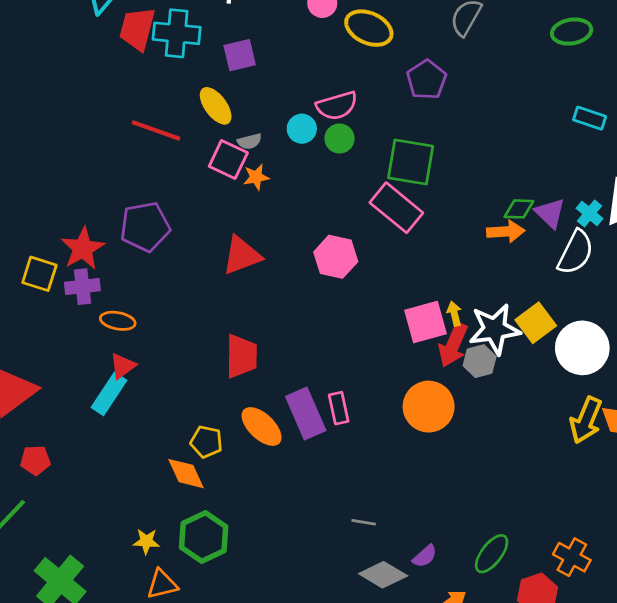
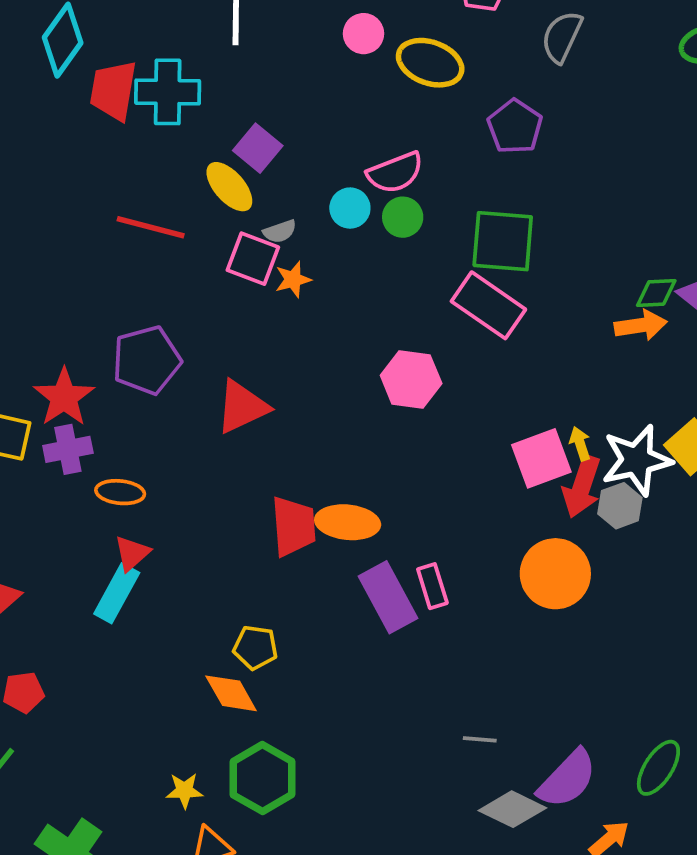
purple square: (240, 55) -> (258, 148), moved, turned -32
red triangle: (242, 255) -> (242, 407), moved
orange ellipse: (262, 427) -> (348, 522), moved, turned -33
purple semicircle: (425, 556) -> (567, 779), size x1.8

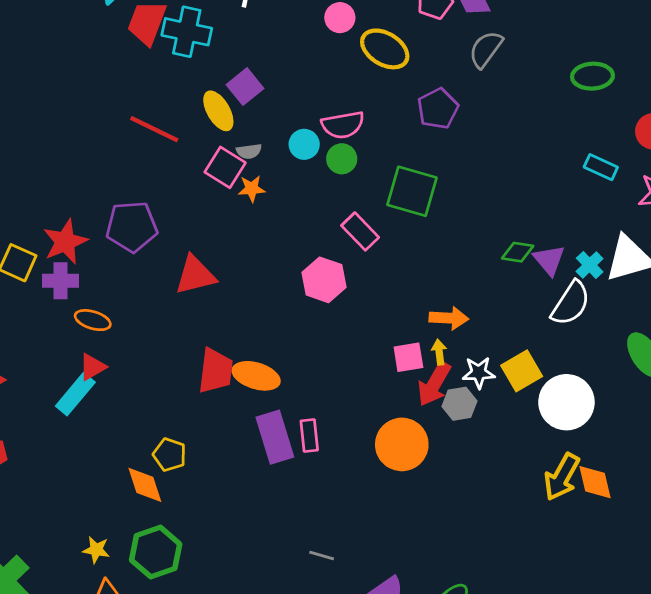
pink rectangle: (488, 305) -> (360, 231), moved, size x0.7
orange arrow: (641, 325) -> (449, 318), moved
pink square: (541, 458) -> (408, 357), size x0.7
white star: (637, 460) -> (479, 373), size x0.6

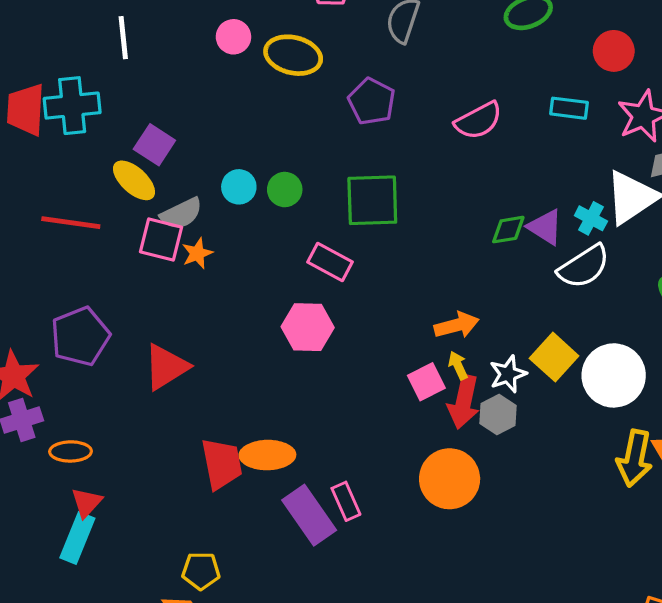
pink semicircle: (343, 125) -> (478, 121), moved
gray semicircle: (249, 151) -> (181, 214), size x1.5
white semicircle: (571, 303) -> (584, 267), turned 42

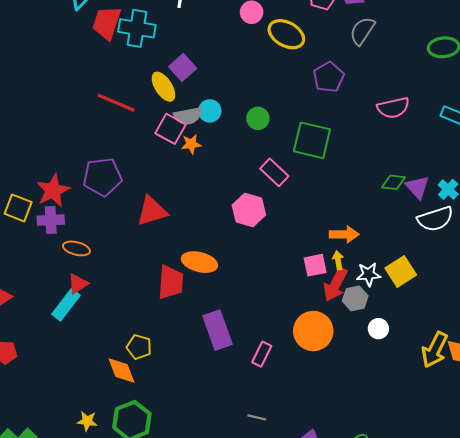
cyan circle: (239, 187) -> (210, 111), moved
white circle: (614, 375) -> (378, 329), moved, size x0.5
orange ellipse: (267, 455) -> (199, 262), moved
pink rectangle: (346, 501) -> (262, 354), moved, turned 35

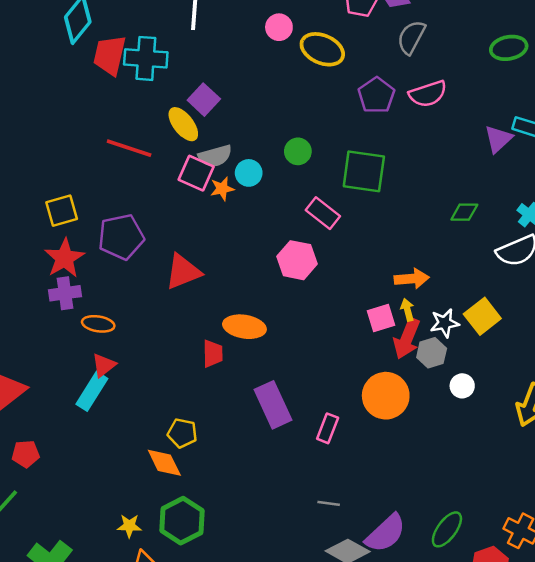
pink semicircle: (393, 108) -> (428, 94), moved
cyan circle: (210, 111) -> (249, 173), moved
purple triangle: (417, 187) -> (498, 139), moved, turned 35
yellow square: (18, 208) -> (62, 211), moved, turned -32
red trapezoid: (171, 282) -> (213, 354), size x0.7

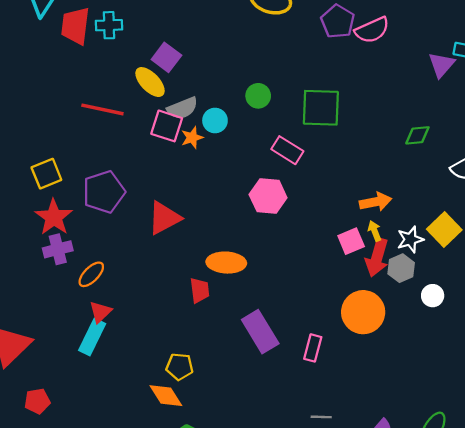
cyan cross: (146, 58) -> (109, 25), size x0.7
purple pentagon: (376, 95) -> (338, 21), moved
orange ellipse: (98, 324) -> (91, 274), turned -48

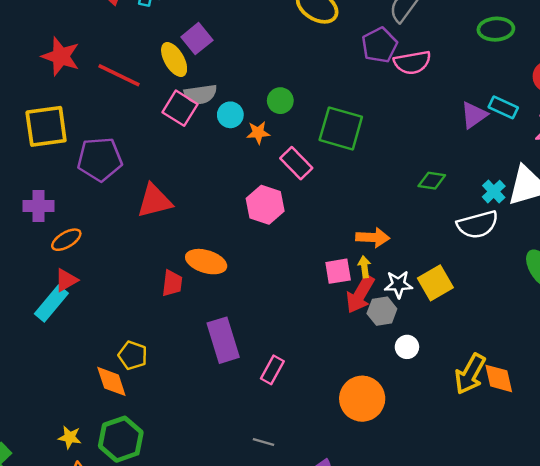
orange star: (192, 138) -> (258, 133), moved
yellow square: (46, 174) -> (46, 126), size x1.4
red star: (54, 217) -> (61, 56), moved, turned -30
orange circle: (363, 312) -> (362, 399), moved

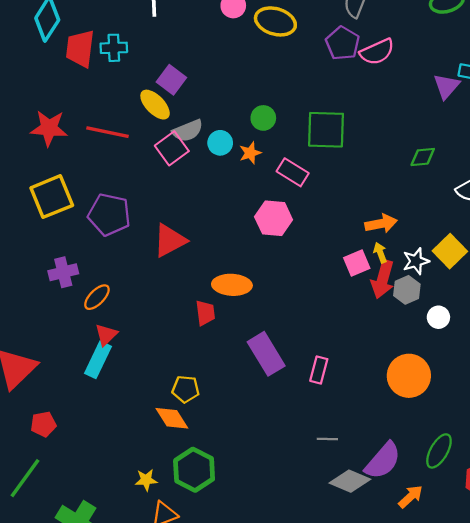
pink square: (180, 108) -> (172, 148), turned 36
purple pentagon: (100, 159) -> (109, 215), turned 30

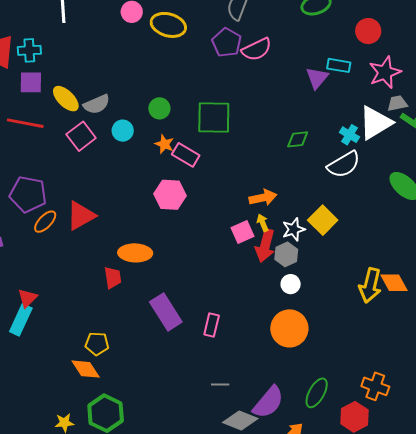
purple square: (171, 80) -> (31, 82), moved, turned -35
gray semicircle: (188, 131) -> (97, 104), moved
orange star: (250, 153) -> (164, 144), moved, turned -30
orange ellipse: (97, 297) -> (45, 222), moved
white circle: (438, 317) -> (291, 284), moved

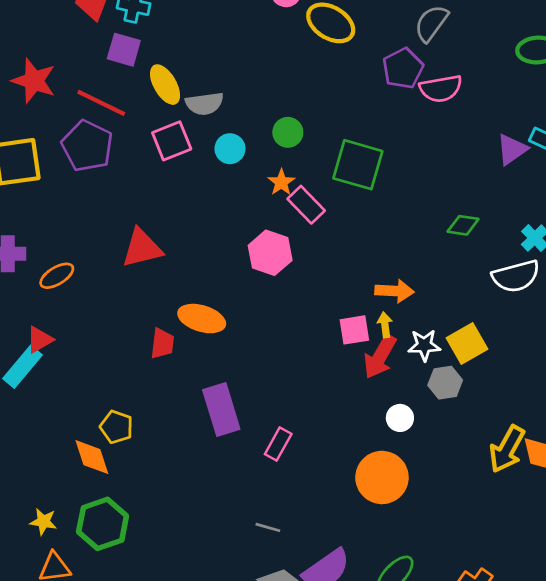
purple pentagon: (28, 194) -> (87, 146), moved
orange ellipse: (45, 222) -> (57, 276), moved
gray hexagon: (286, 254) -> (445, 383), moved

